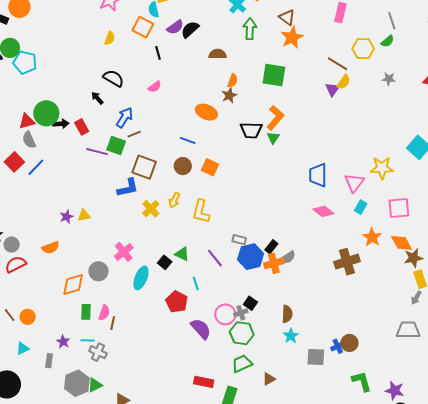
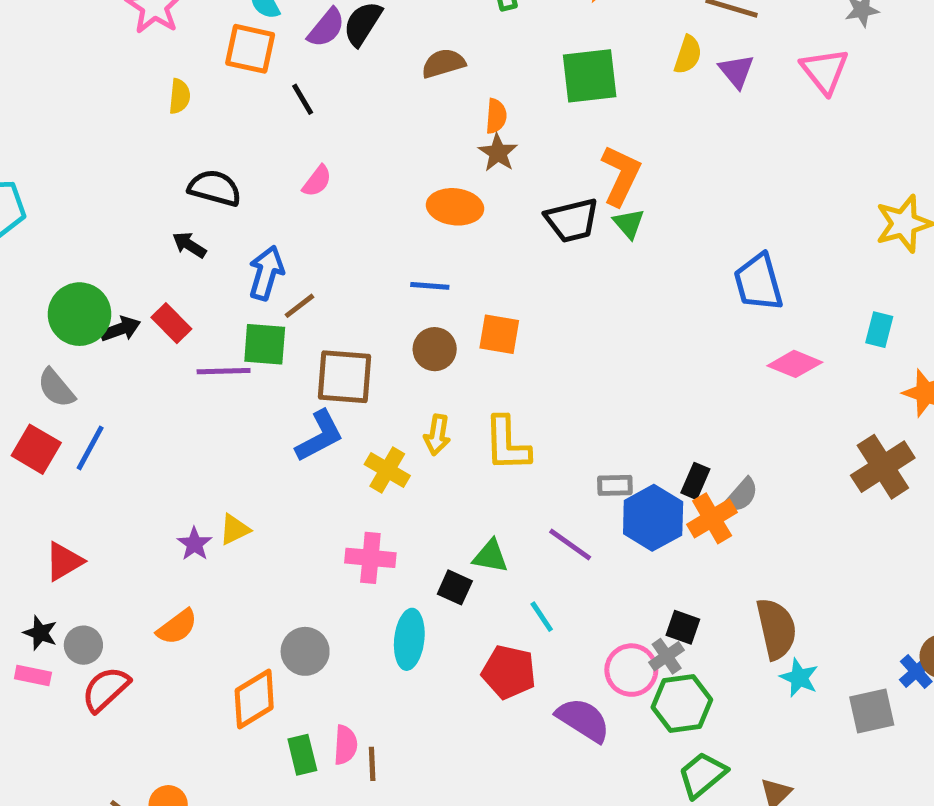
yellow semicircle: (344, 82) -> (688, 55), moved
red triangle: (27, 121) -> (64, 561), moved
pink triangle: (354, 183) -> (825, 71), moved
pink cross: (124, 252) -> (370, 558), moved, turned -30
brown semicircle: (287, 314) -> (776, 629), size x1.4

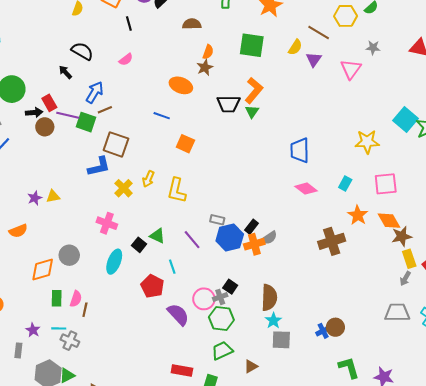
black arrow: (121, 329) -> (34, 113), moved
brown circle: (435, 349) -> (45, 127), moved
purple line: (224, 371) -> (68, 115), moved
gray square: (872, 711) -> (281, 340), moved

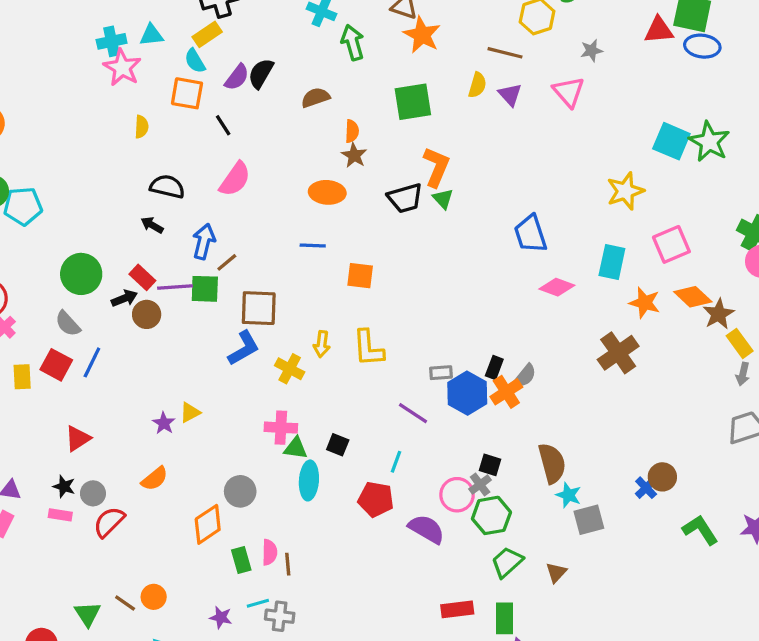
pink semicircle: (126, 59) -> (235, 179), size x1.6
cyan rectangle: (345, 183) -> (612, 262), size x1.5
green triangle: (157, 236) -> (296, 448), moved
cyan line: (172, 267) -> (396, 462), turned 56

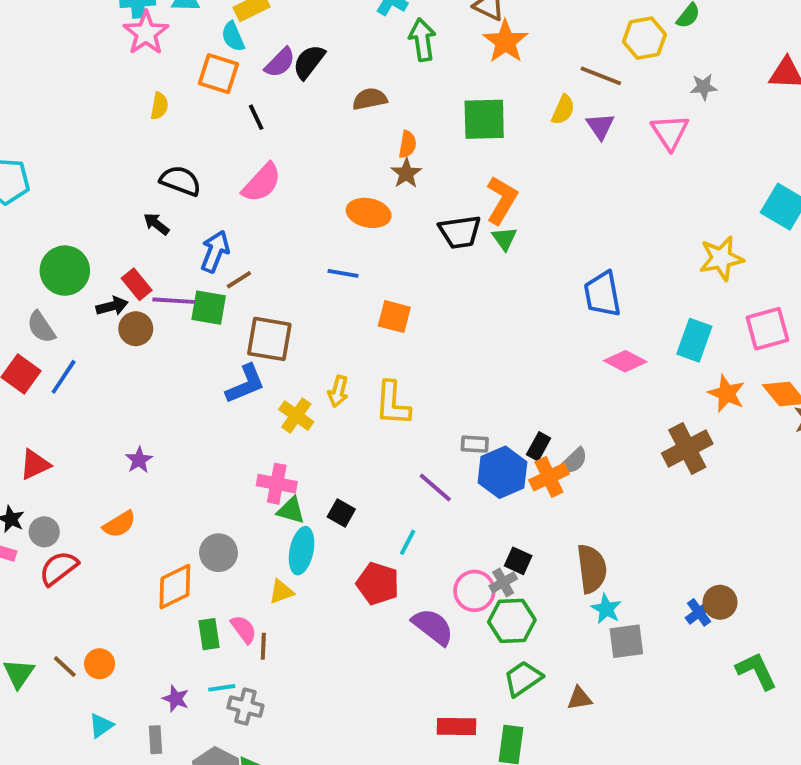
yellow triangle: (190, 412) -> (281, 592), moved
pink semicircle: (269, 552) -> (244, 629), turned -45
brown triangle: (556, 572) -> (579, 698), turned 30

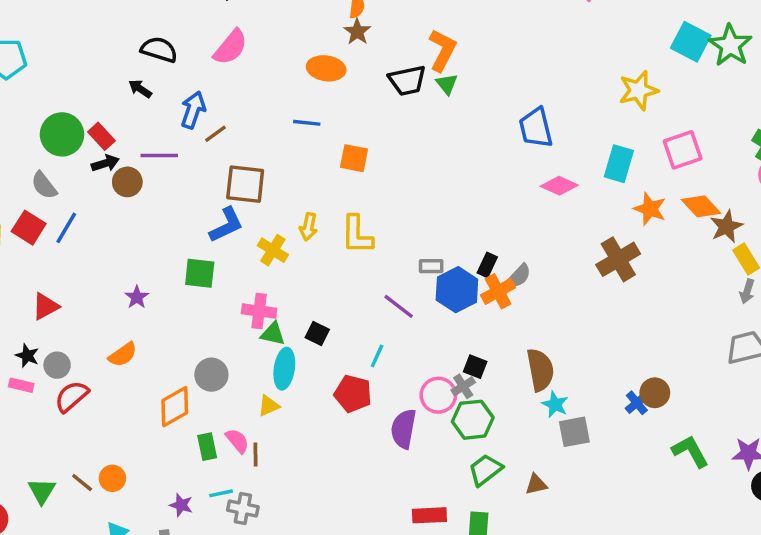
red rectangle: (137, 284) -> (101, 136), moved
green square: (209, 308) -> (200, 273), moved
purple semicircle: (433, 627) -> (404, 429), turned -114

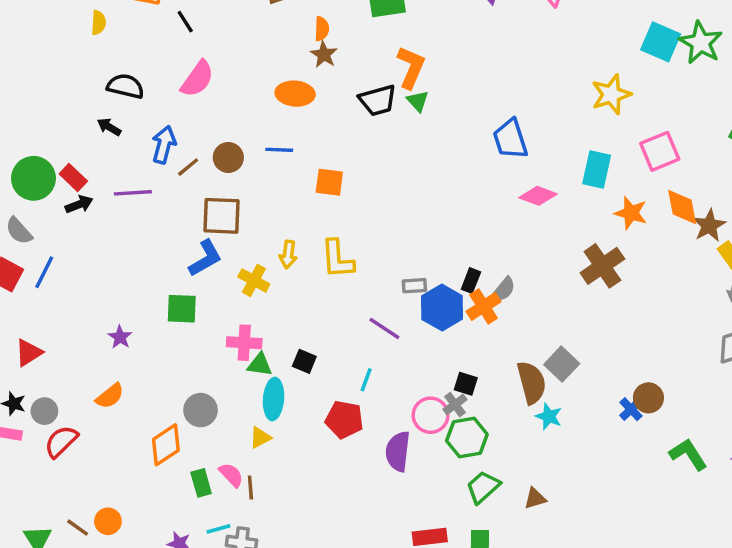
brown circle: (127, 182) -> (228, 158), moved
orange diamond: (701, 206) -> (682, 207), turned 36
gray square: (574, 432) -> (562, 364), moved, turned -32

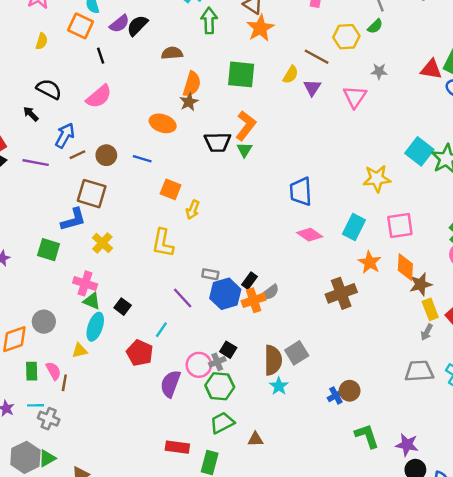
orange semicircle: (322, 29) -> (192, 84), size x1.5
yellow arrow: (288, 254) -> (193, 210), moved

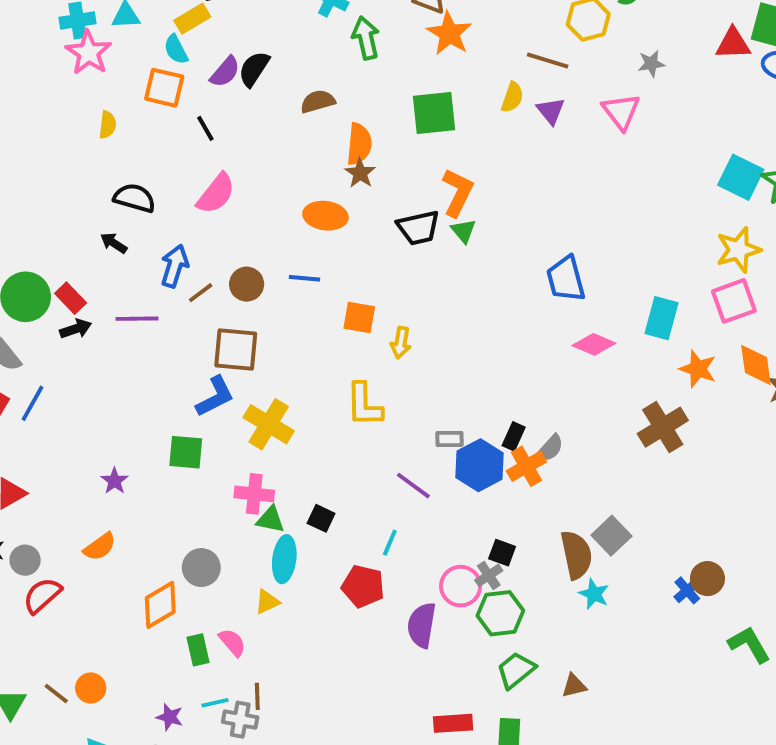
yellow star: (377, 179) -> (738, 250), moved
yellow cross: (102, 243) -> (269, 424), size x1.4
brown line: (64, 383) -> (257, 696), moved

